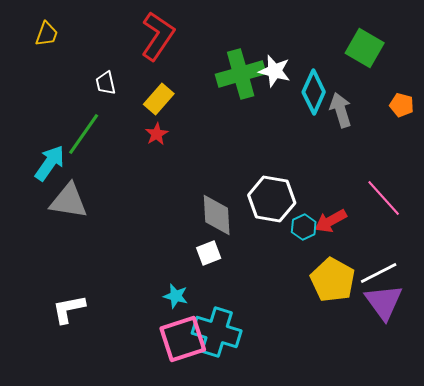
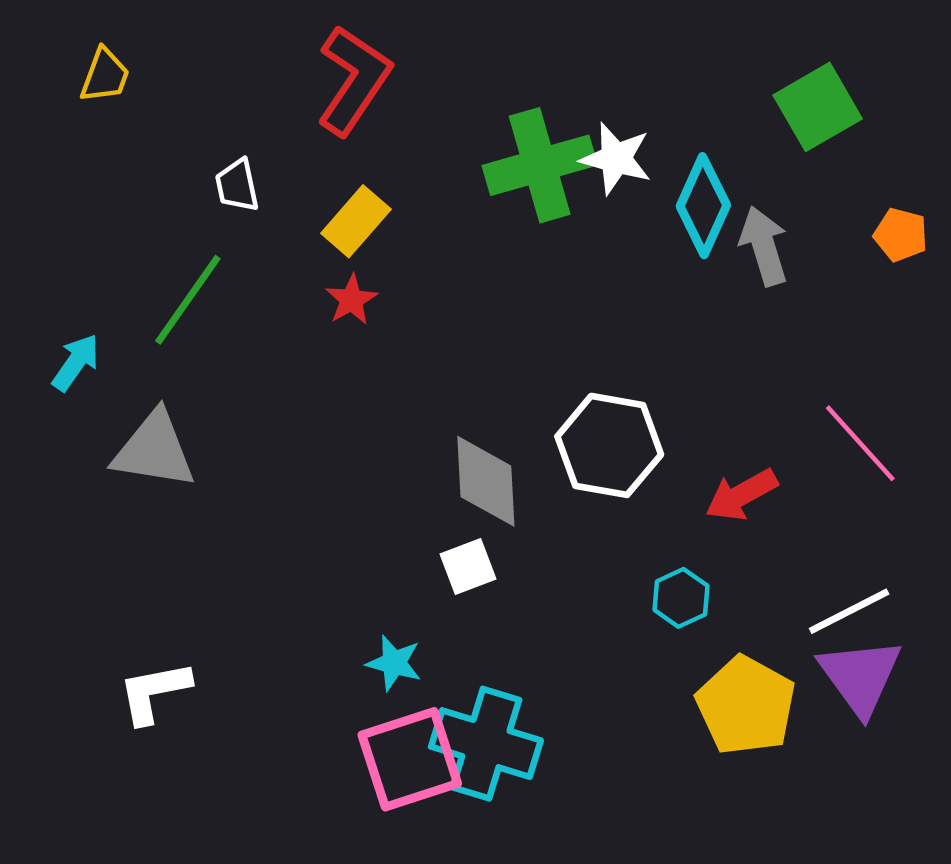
green square: (365, 48) -> (818, 107), turned 30
cyan arrow: (50, 163) -> (76, 363), moved, size x0.7
cyan hexagon: (304, 227) -> (681, 598), moved
yellow pentagon: (333, 280) -> (746, 705), moved

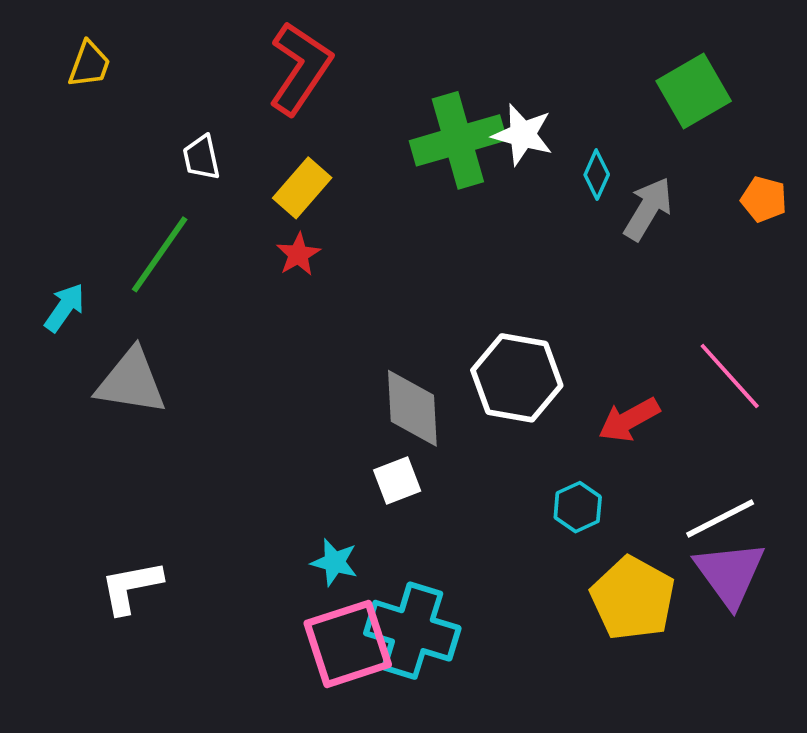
cyan diamond: (703, 206) -> (597, 175), size x0.6
gray arrow: (764, 246) -> (648, 209), turned 48

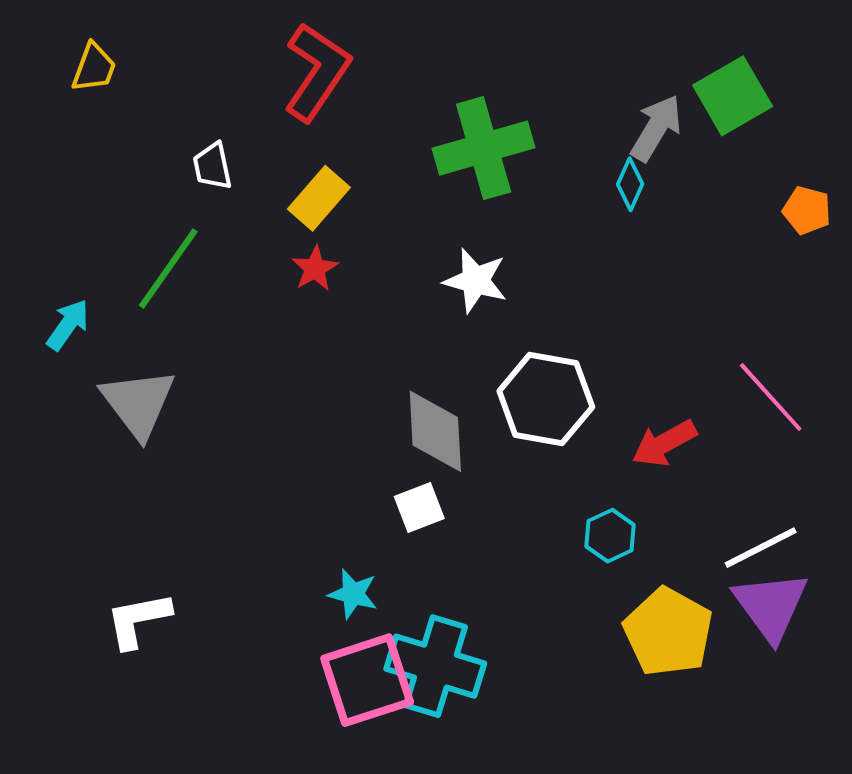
white star: (523, 135) -> (475, 281), moved
gray arrow: (648, 209) -> (656, 128), moved
gray triangle: (131, 382) -> (138, 403), turned 44

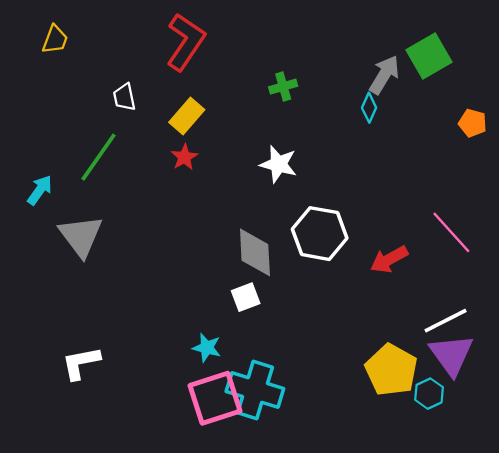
green cross: (484, 148) -> (283, 87), size x0.5
cyan hexagon: (610, 536) -> (429, 394), moved

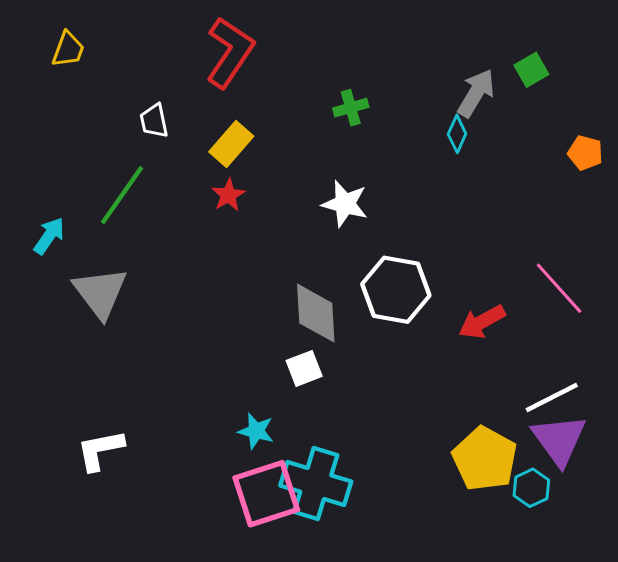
green square: (429, 56) -> (531, 70), size x0.6

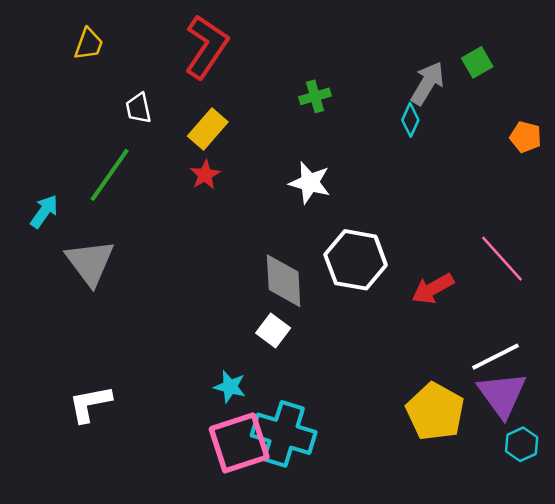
yellow trapezoid: (68, 49) -> (89, 44), moved
white square: (304, 368) -> (273, 330), turned -32
cyan hexagon: (531, 488) -> (522, 444), moved

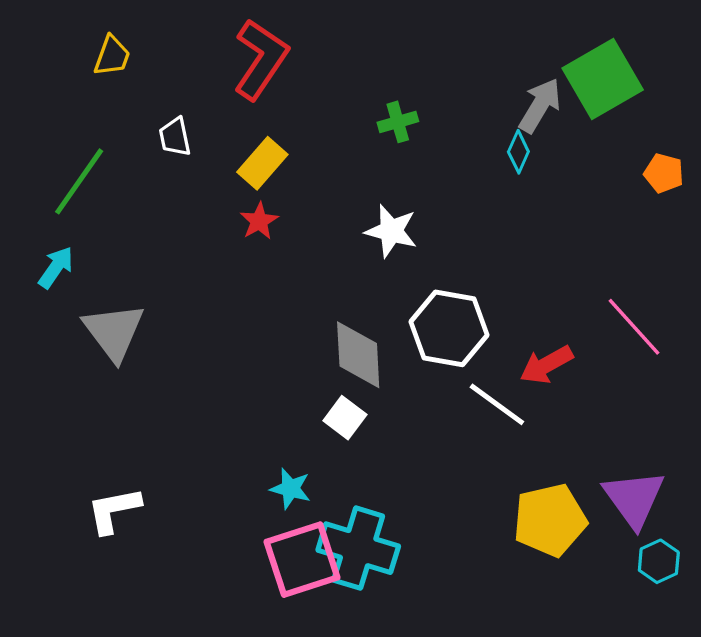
green square: (477, 62) -> (603, 79), size x2.0
green line: (110, 175) -> (79, 181), moved
white line: (495, 357) -> (497, 404), moved, turned 63
yellow pentagon: (435, 412) -> (550, 520), turned 30

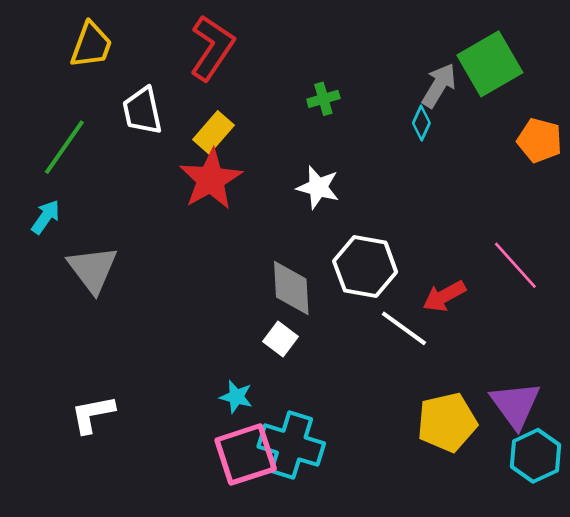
yellow trapezoid: (112, 56) -> (91, 45), size x1.4
white trapezoid: (175, 137) -> (142, 111), size x1.5
orange pentagon: (664, 173) -> (540, 140), size x1.4
red star: (259, 221) -> (211, 179), size x2.0
cyan hexagon: (659, 561) -> (536, 456), size x1.5

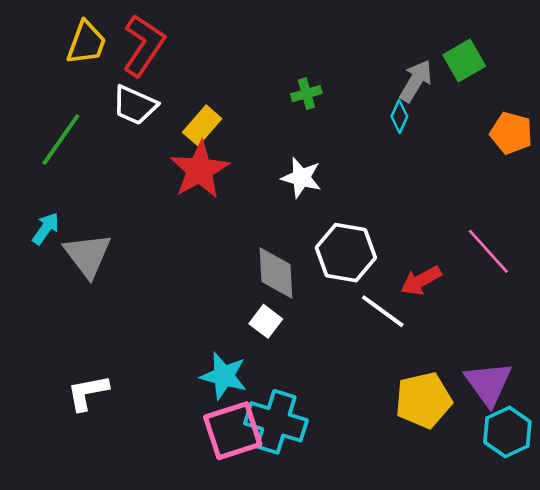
red L-shape: (212, 48) -> (144, 45), moved
green square: (490, 64) -> (464, 61), size x0.7
white trapezoid: (142, 111) -> (135, 105), turned -54
cyan arrow: (46, 217) -> (46, 228), moved
cyan star: (236, 397) -> (224, 376), size x1.5

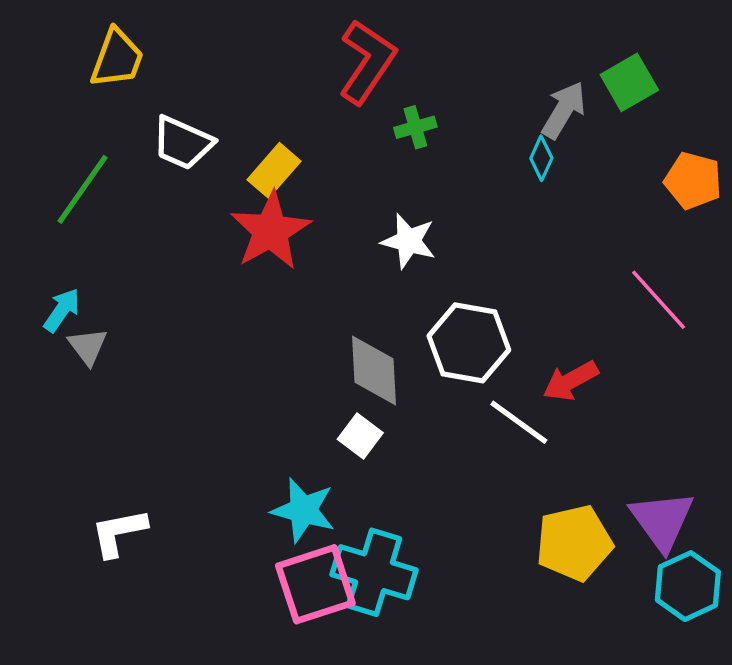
red L-shape: (144, 45) -> (367, 62), moved
pink line: (488, 251) -> (659, 300), moved
gray triangle: (88, 255) -> (88, 346), moved, size x0.6

